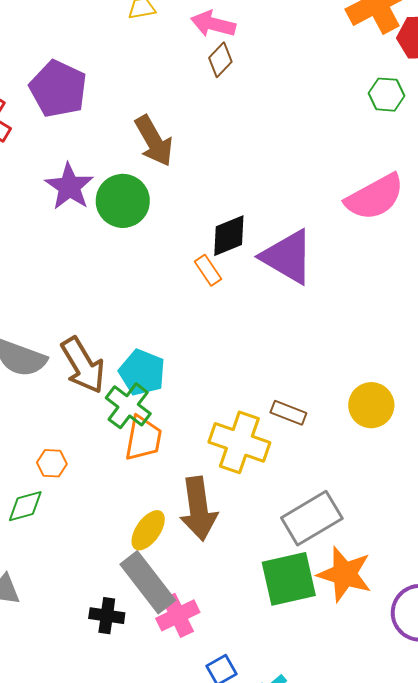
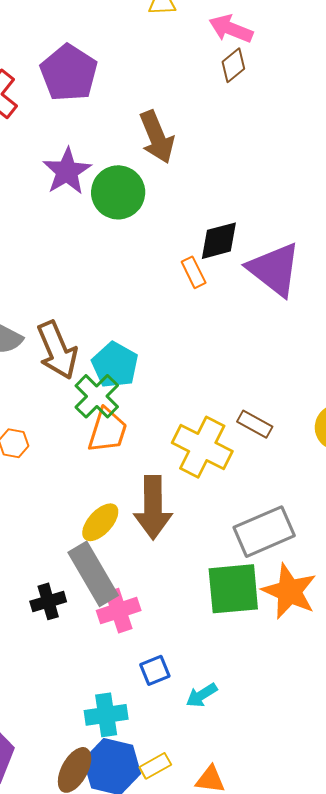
black cross: (107, 616) -> (48, 601), turned -32

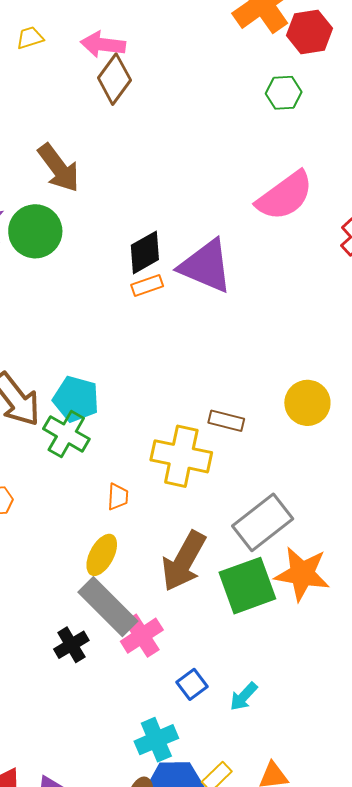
brown diamond: (233, 65) -> (114, 79), size x1.4
orange rectangle: (194, 272) -> (147, 285), moved, turned -68
orange trapezoid: (107, 431) -> (118, 497), moved, size x0.6
brown arrow: (153, 507) -> (184, 561), moved, turned 44

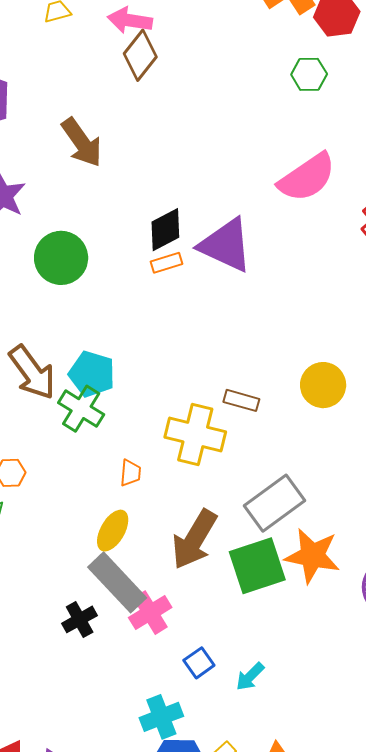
green circle: (35, 231) -> (61, 258), moved

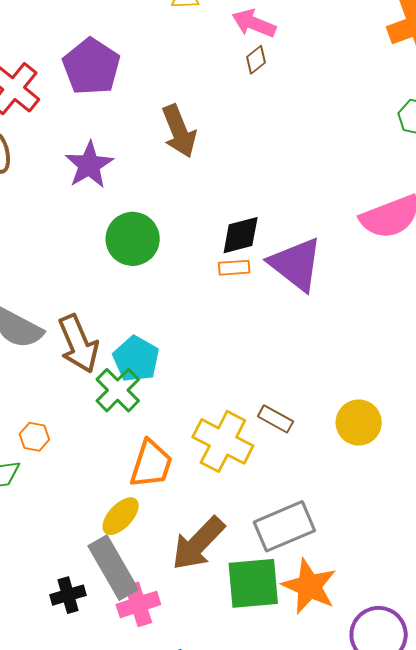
brown diamond: (140, 55) -> (256, 60), size x0.6
orange trapezoid: (131, 473) -> (151, 464), size x1.8

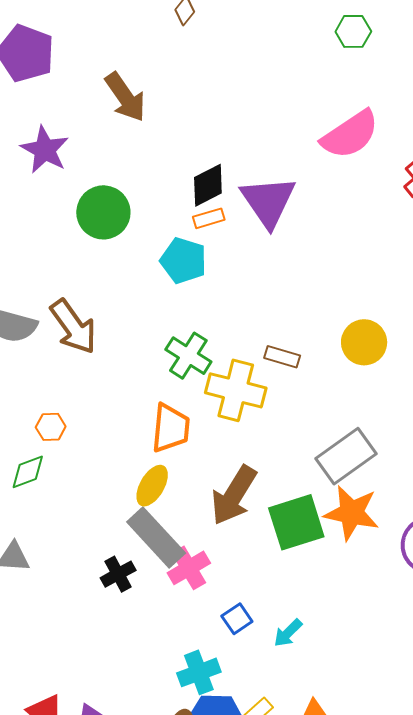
purple triangle: (296, 264) -> (268, 201), turned 30
cyan pentagon: (136, 359) -> (183, 261), moved
green cross: (118, 390) -> (188, 356), moved
gray rectangle: (284, 526) -> (346, 456), moved

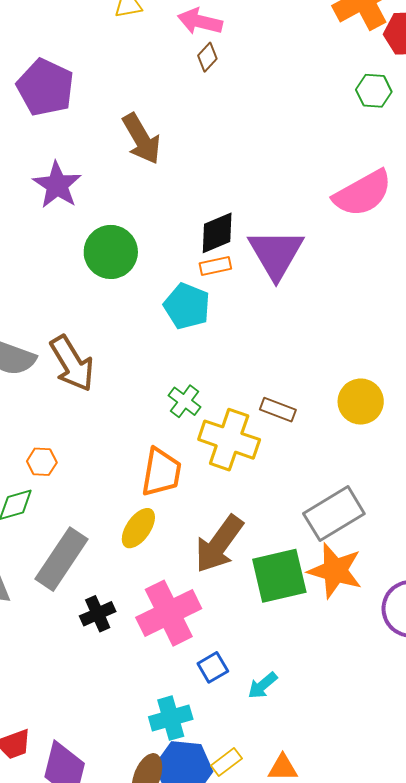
green cross: (188, 356) -> (185, 401), size x0.7
gray rectangle: (156, 538) -> (62, 559), moved, turned 72
pink cross: (189, 568) -> (169, 613), size x1.5

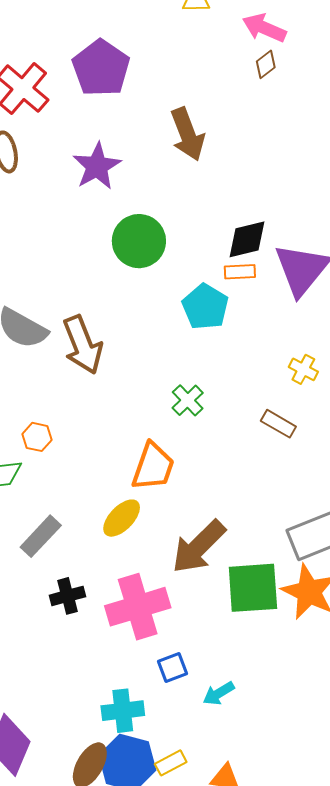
yellow cross: (229, 440) -> (303, 369), moved, size x0.5
gray rectangle: (62, 559) -> (41, 536), size x0.7

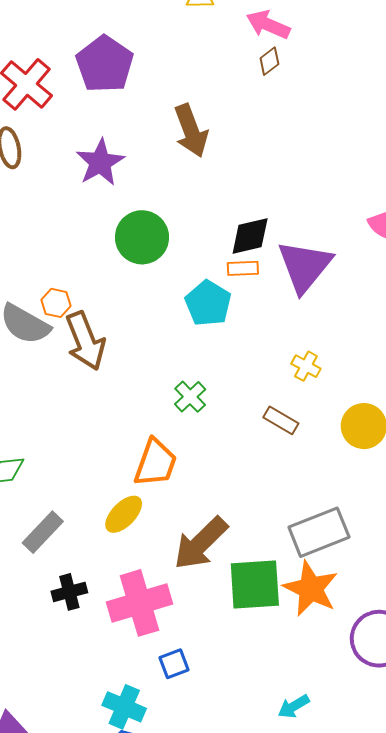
orange hexagon: (37, 437) -> (56, 303), moved
cyan arrow: (219, 693) -> (294, 706), moved
cyan cross: (123, 711) -> (124, 707), turned 30

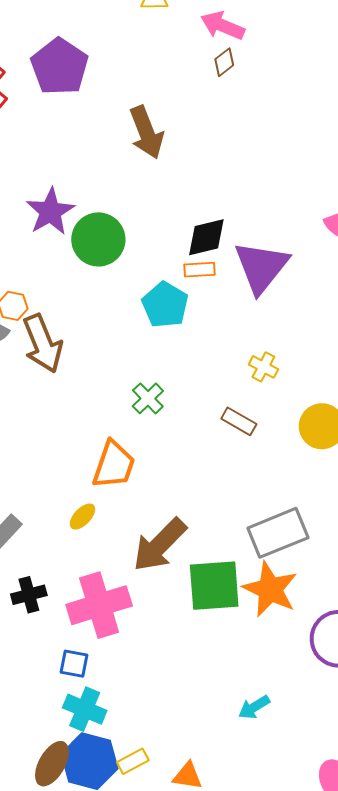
purple star: (100, 162) -> (50, 212), moved
yellow ellipse: (124, 514) -> (82, 517), size x0.7
blue square: (174, 664) -> (74, 664), moved, turned 32

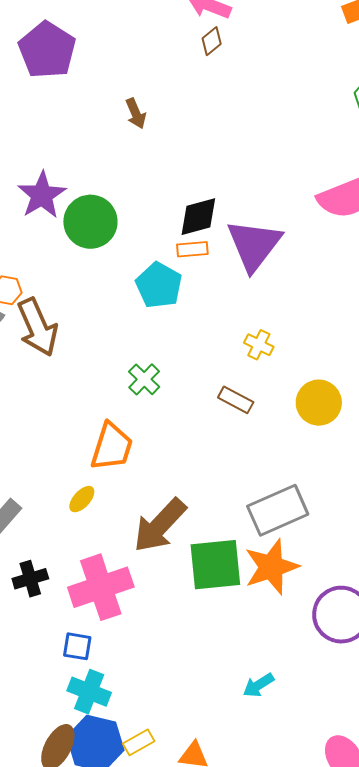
brown arrow: (146, 132) -> (136, 113), size x0.6
orange star: (270, 589) -> (271, 567), turned 30

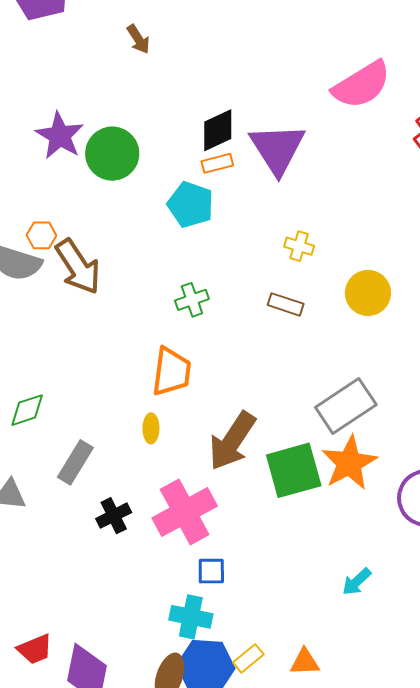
green cross: (144, 379) -> (192, 300), turned 36
yellow ellipse: (82, 499) -> (151, 428), turned -32
blue square: (77, 646) -> (211, 571), moved

